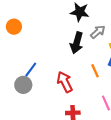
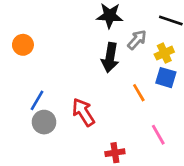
blue line: (31, 70) -> (37, 100), moved
red arrow: (65, 82) -> (83, 112), moved

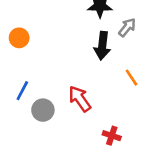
blue line: (37, 100) -> (22, 91), moved
red cross: (115, 153) -> (112, 136), turned 30

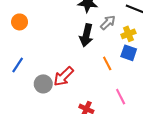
red arrow: (80, 99) -> (64, 76), turned -105
gray circle: (43, 110) -> (43, 84), moved

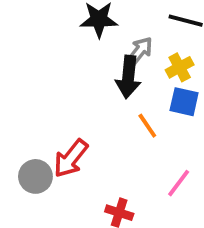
black arrow: (86, 35) -> (128, 77), moved
pink line: (121, 97) -> (179, 183), turned 70

